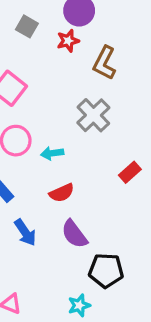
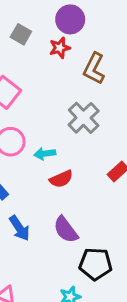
red semicircle: (62, 193) -> (61, 179), moved

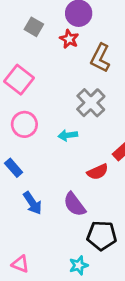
red star: (60, 48) -> (69, 39), turned -30
cyan arrow: (45, 154) -> (68, 135), moved
red semicircle: (61, 179) -> (98, 172), moved

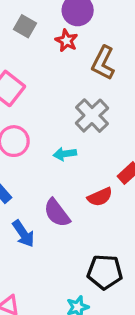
purple semicircle: (75, 204) -> (57, 213), moved

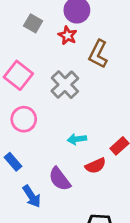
gray cross: (92, 116) -> (65, 85), moved
cyan arrow: (65, 154) -> (77, 139), moved

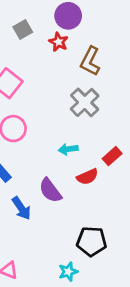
gray square: (33, 23) -> (23, 30), turned 30
gray cross: (65, 85) -> (85, 102), moved

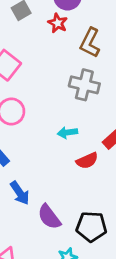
gray cross: (85, 102) -> (84, 85), turned -32
purple semicircle: (50, 190) -> (49, 217), moved

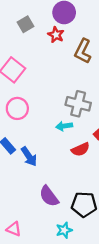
gray cross: (84, 85) -> (78, 104), moved
blue arrow: (20, 193) -> (29, 156), moved

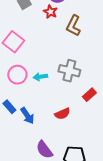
cyan arrow: (64, 126) -> (40, 77), moved
red semicircle: (80, 149) -> (62, 114), moved

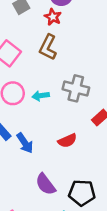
brown L-shape: (73, 26) -> (48, 47), moved

